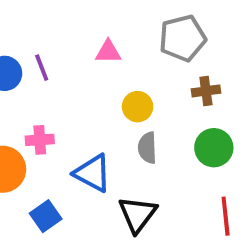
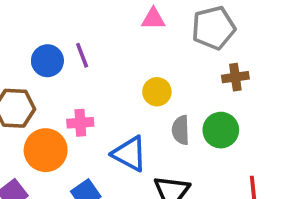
pink triangle: (108, 52) -> (153, 19), moved
yellow circle: (138, 107) -> (157, 92), moved
green circle: (214, 148) -> (221, 130), moved

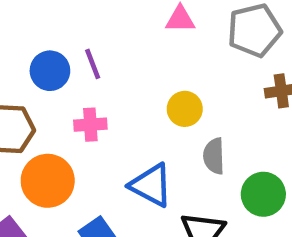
pink cross: (80, 123) -> (90, 125), moved
green circle: (221, 130) -> (263, 194), moved

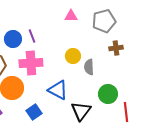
pink cross: (90, 125) -> (31, 63), size x1.6
gray semicircle: (214, 156) -> (89, 67), moved

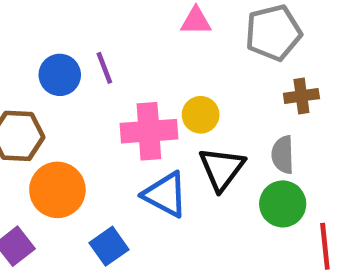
pink cross: (31, 63) -> (149, 131), moved
gray semicircle: (89, 67) -> (283, 155), moved
black triangle: (81, 111) -> (222, 169), moved

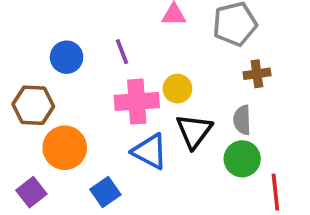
purple line: (104, 68) -> (122, 52), moved

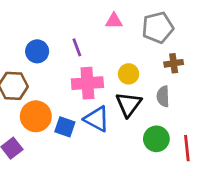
yellow circle: (177, 89) -> (129, 74), moved
green circle: (242, 159) -> (156, 139), moved
blue square: (105, 192) -> (65, 127), moved, turned -36

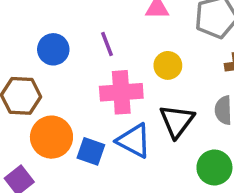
yellow circle: (129, 74) -> (168, 65), moved

